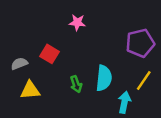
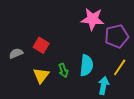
pink star: (77, 23) -> (92, 19), moved, size x1.6
yellow triangle: (30, 90) -> (41, 75), moved, turned -48

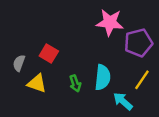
gray semicircle: (16, 53) -> (19, 63), turned -48
yellow triangle: (41, 75) -> (37, 83), moved, turned -48
cyan arrow: (104, 86) -> (123, 101), turned -60

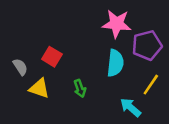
gray semicircle: (19, 63) -> (20, 67), turned 126
cyan semicircle: (103, 77) -> (115, 63), moved

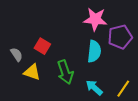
yellow line: (151, 85) -> (123, 89), moved
green arrow: (80, 88) -> (65, 72), size x1.6
cyan arrow: (131, 107) -> (94, 88), moved

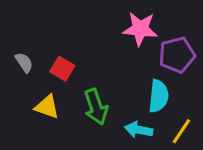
cyan semicircle: (94, 51) -> (159, 96), moved
gray semicircle: (17, 54) -> (24, 62), moved
cyan arrow: (94, 88) -> (139, 130), turned -30

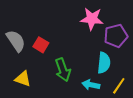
gray semicircle: (24, 62) -> (16, 41), size x1.6
yellow triangle: (47, 107) -> (23, 79), moved

